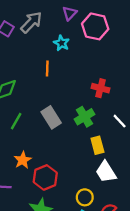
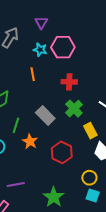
pink hexagon: (95, 26) -> (63, 47), moved
red cross: (101, 88) -> (69, 82), moved
orange star: (23, 160) -> (30, 141), moved
red hexagon: (45, 177) -> (62, 152), moved

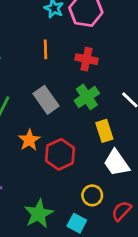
orange line: (33, 74) -> (46, 49), moved
orange star: (30, 141) -> (29, 140), moved
cyan square: (93, 196) -> (77, 223), moved

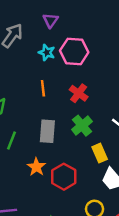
red cross: (86, 59) -> (79, 93), turned 30
gray rectangle: (46, 100) -> (47, 131), turned 45

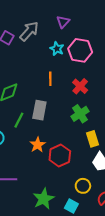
gray rectangle: (47, 131) -> (39, 110), moved

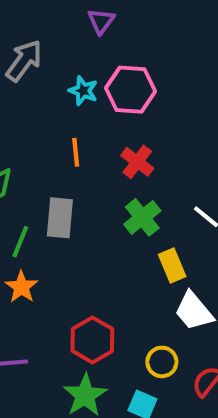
purple triangle: (63, 22) -> (101, 21), moved
orange star: (38, 145) -> (21, 287), moved
red hexagon: (60, 156) -> (92, 340), moved

